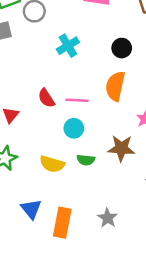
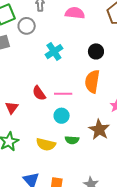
brown star: (121, 148) -> (99, 130), turned 30

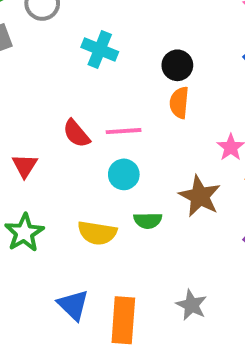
black circle: (96, 51) -> (177, 65), moved
cyan cross: (54, 52) -> (100, 50), turned -30
orange semicircle: (92, 81) -> (179, 103), size x0.7

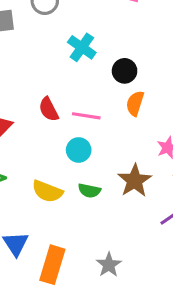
black circle: (177, 65) -> (125, 71), moved

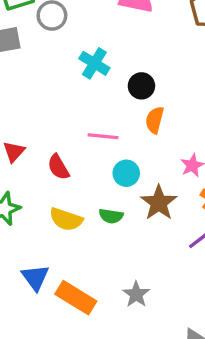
red semicircle: (49, 109) -> (58, 167), moved
cyan circle: (79, 150) -> (126, 173), moved
orange rectangle: (52, 265) -> (76, 298), turned -72

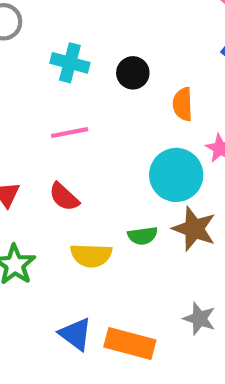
orange semicircle: (155, 120) -> (183, 104), moved
pink line: (103, 136) -> (70, 133), moved
cyan circle: (126, 173) -> (176, 175), moved, size x1.6
brown star: (159, 203) -> (194, 229), moved

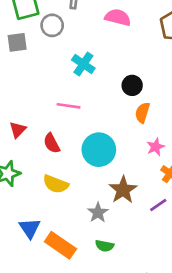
black circle: (133, 73) -> (132, 85), moved
cyan circle: (176, 175) -> (99, 150), moved
green semicircle: (143, 236) -> (105, 246), moved
gray star: (199, 319) -> (98, 213), moved

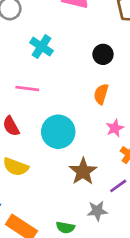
black circle: (132, 85) -> (103, 54), moved
gray star: (98, 213) -> (97, 211), moved, turned 30

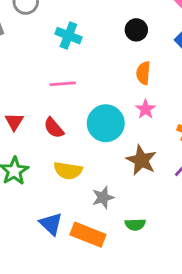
pink star: (115, 128) -> (146, 109), moved
gray star: (97, 211) -> (103, 197), moved

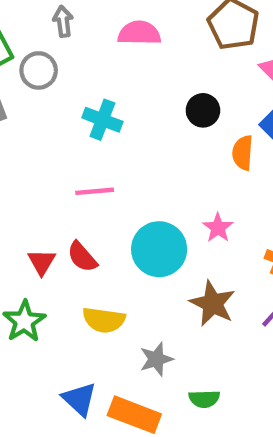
orange semicircle: (143, 73) -> (243, 153), moved
red triangle: (14, 122) -> (42, 262), moved

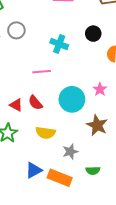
gray circle: (39, 70) -> (16, 30), moved
cyan cross: (102, 120) -> (59, 44), moved
red triangle: (42, 262) -> (16, 105), turned -32
blue triangle: (79, 399) -> (34, 170), turned 48

